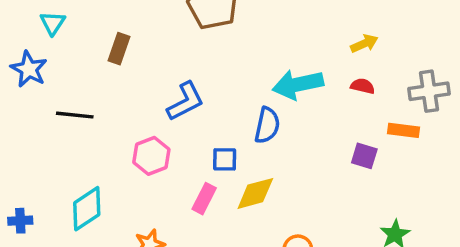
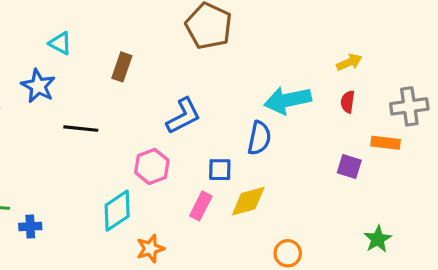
cyan triangle: (53, 23) -> (60, 43), turned -35
red semicircle: (363, 86) -> (348, 102), turned -95
cyan diamond: (87, 209) -> (117, 211), moved

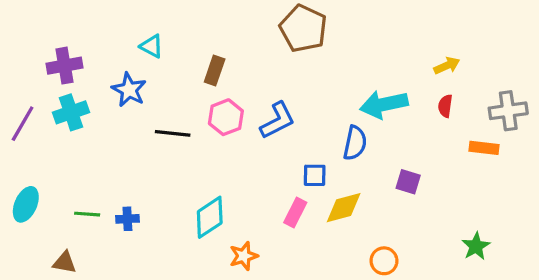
pink hexagon: (152, 166) -> (226, 117), moved
purple square: (349, 166) -> (408, 182), moved
blue cross: (30, 226) -> (127, 219), moved

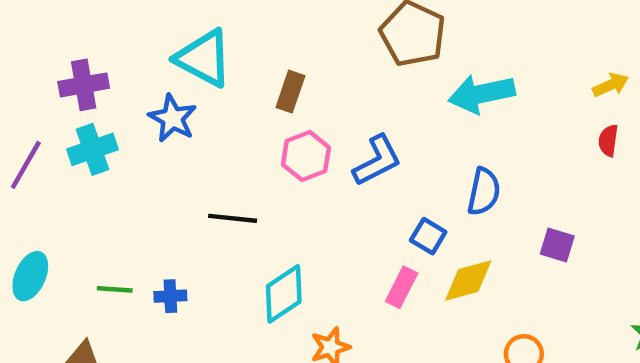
cyan triangle: (152, 46) -> (204, 58), size x1.8
cyan arrow: (384, 104) -> (482, 94), moved
black line: (173, 133) -> (233, 218), moved
blue square: (315, 175) -> (428, 236), turned 30

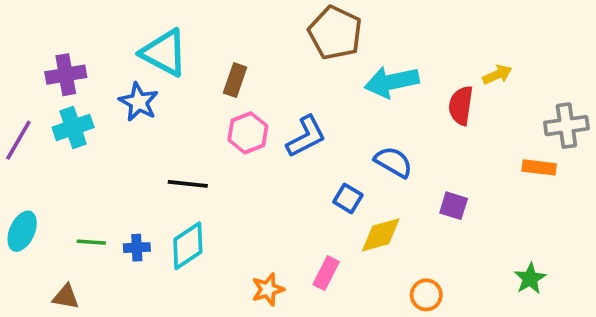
red semicircle: (608, 140) -> (461, 106), moved, size x1.5
blue semicircle: (484, 192) -> (393, 162), turned -72
pink rectangle: (402, 287) -> (326, 273), moved
cyan diamond: (284, 294) -> (188, 246), moved

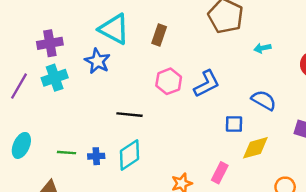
brown rectangle: (235, 80) -> (159, 35), moved
cyan arrow: (392, 82) -> (263, 48), size x0.5
blue square: (348, 198) -> (234, 124), turned -30

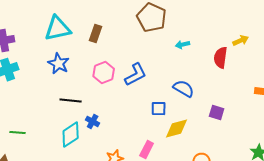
cyan triangle: (114, 29) -> (58, 29), turned -40
blue star: (97, 61) -> (59, 64), moved
blue cross: (96, 156) -> (93, 122), moved, turned 32

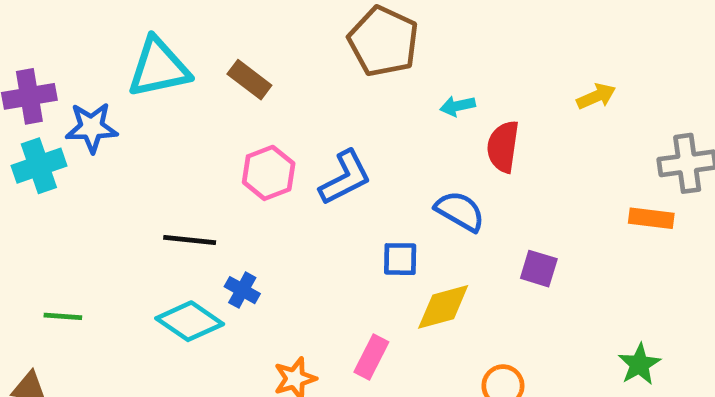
brown rectangle: (96, 34) -> (249, 80), turned -72
red semicircle: (221, 58) -> (503, 147), moved
blue star: (59, 64) -> (92, 127), moved, turned -30
cyan diamond: (71, 135) -> (190, 321), turned 68

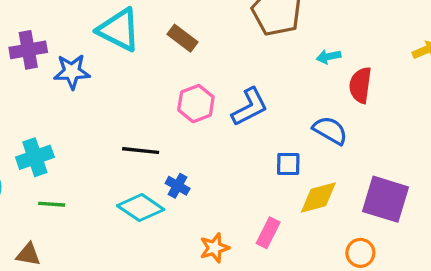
cyan triangle: (159, 68) -> (119, 30), turned 39
cyan cross: (39, 166) -> (35, 157), moved
purple square: (539, 269) -> (386, 199), moved, size x1.8

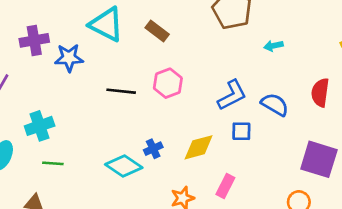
red semicircle: (360, 85) -> (320, 93), moved
blue L-shape: (250, 107) -> (232, 95), moved
black line: (141, 151) -> (121, 91), moved
blue cross: (178, 186) -> (153, 149), turned 36
yellow diamond: (318, 198) -> (199, 147), moved

